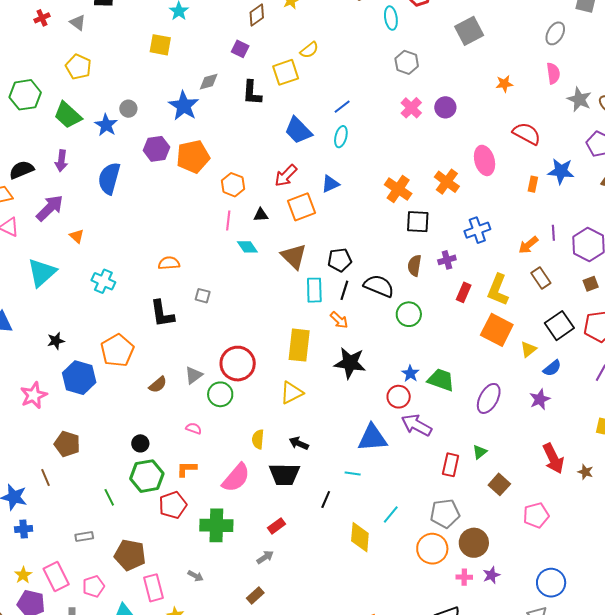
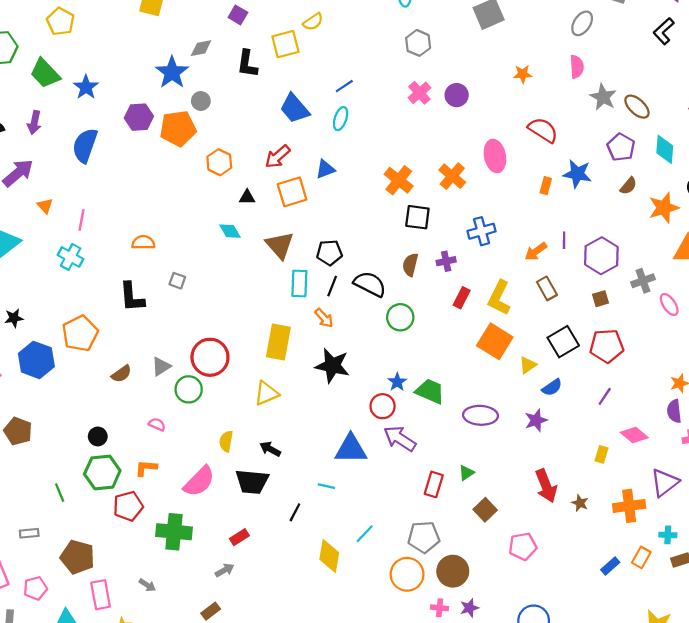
gray circle: (128, 109) -> (201, 101), moved
pink line: (228, 220) -> (82, 220), moved
purple ellipse: (489, 398) -> (480, 415), turned 60

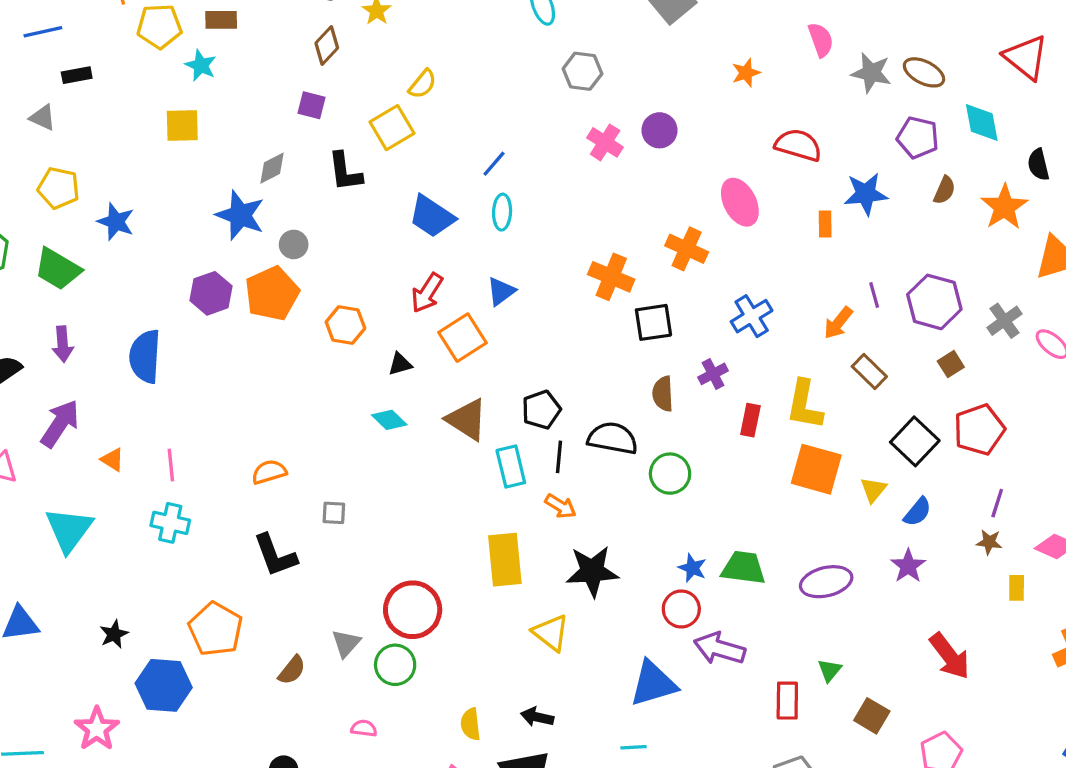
blue star: (86, 87) -> (116, 222), moved
yellow triangle: (266, 393) -> (551, 633), moved, turned -44
brown star: (580, 503) -> (989, 542), moved

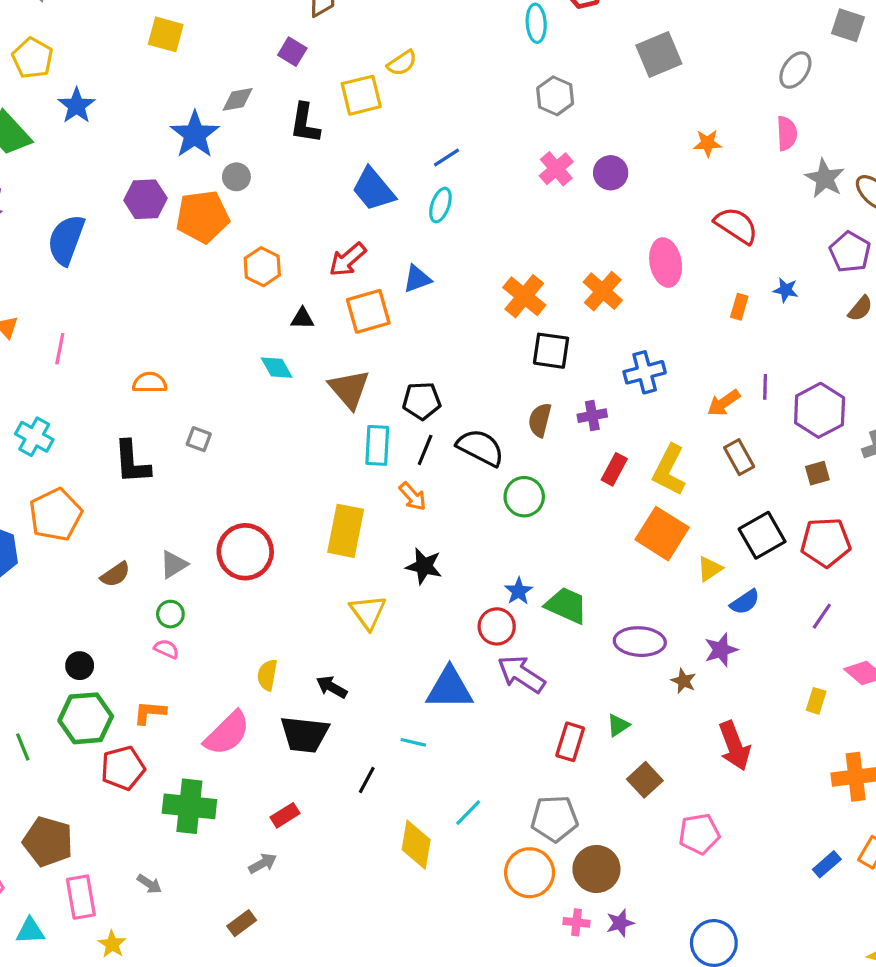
blue star: (866, 194) -> (786, 290), size x0.6
cyan cross: (170, 523) -> (34, 437), moved
brown star: (989, 542) -> (684, 681), moved
black star: (592, 571) -> (424, 566), size x0.7
green circle: (395, 665) -> (170, 614), moved, size x0.7

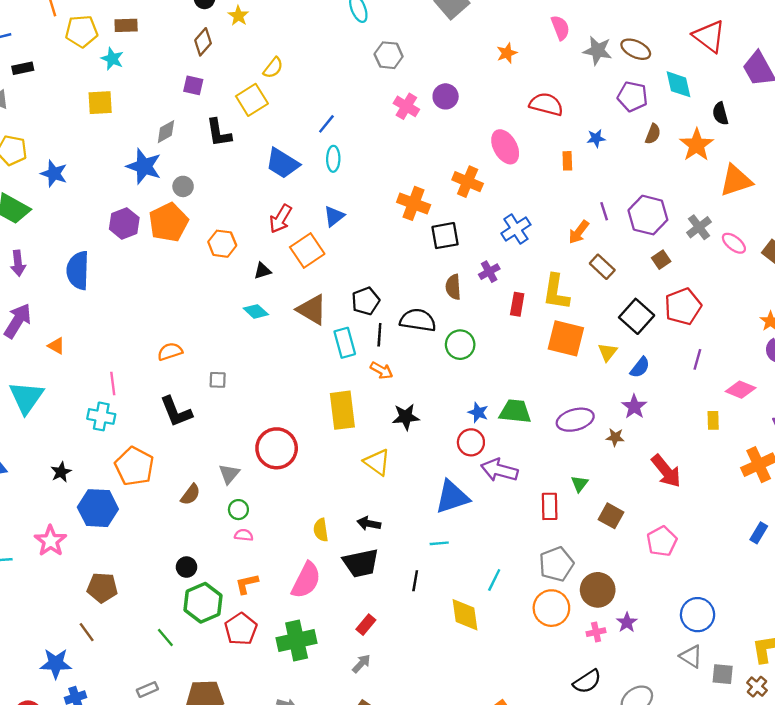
pink line: (60, 349) -> (113, 383), moved

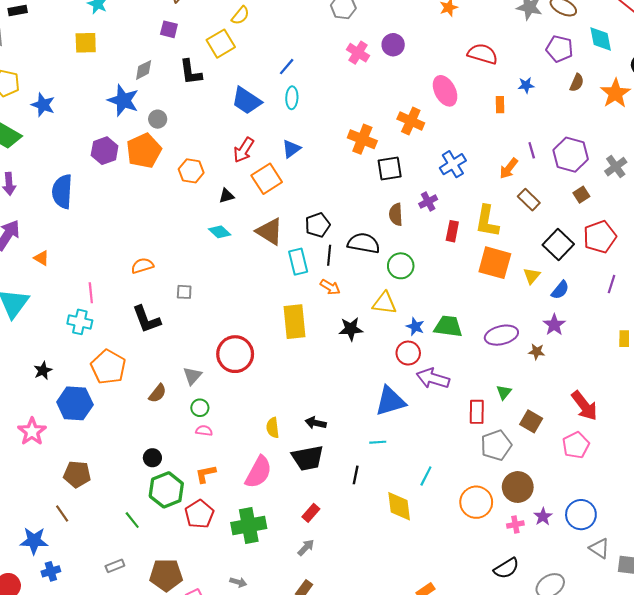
yellow triangle: (377, 462) -> (384, 303), moved, turned -30
red arrow: (666, 471) -> (584, 406), moved
gray pentagon: (556, 564) -> (496, 445), moved
blue circle: (698, 615) -> (581, 515), moved

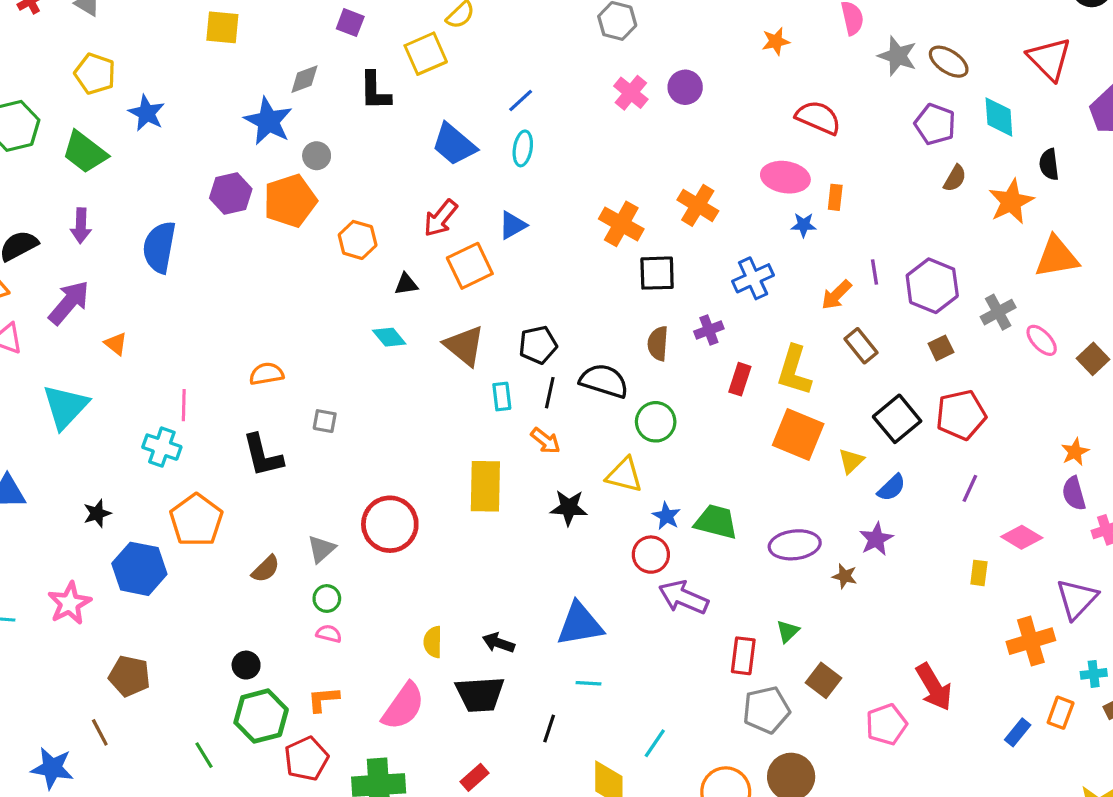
blue star: (526, 85) -> (804, 225), moved
pink ellipse: (445, 91) -> (785, 177), moved, turned -60
cyan rectangle: (298, 262) -> (502, 396), size x0.7
blue triangle: (390, 401) -> (580, 624), moved
red arrow: (584, 406) -> (934, 687), moved

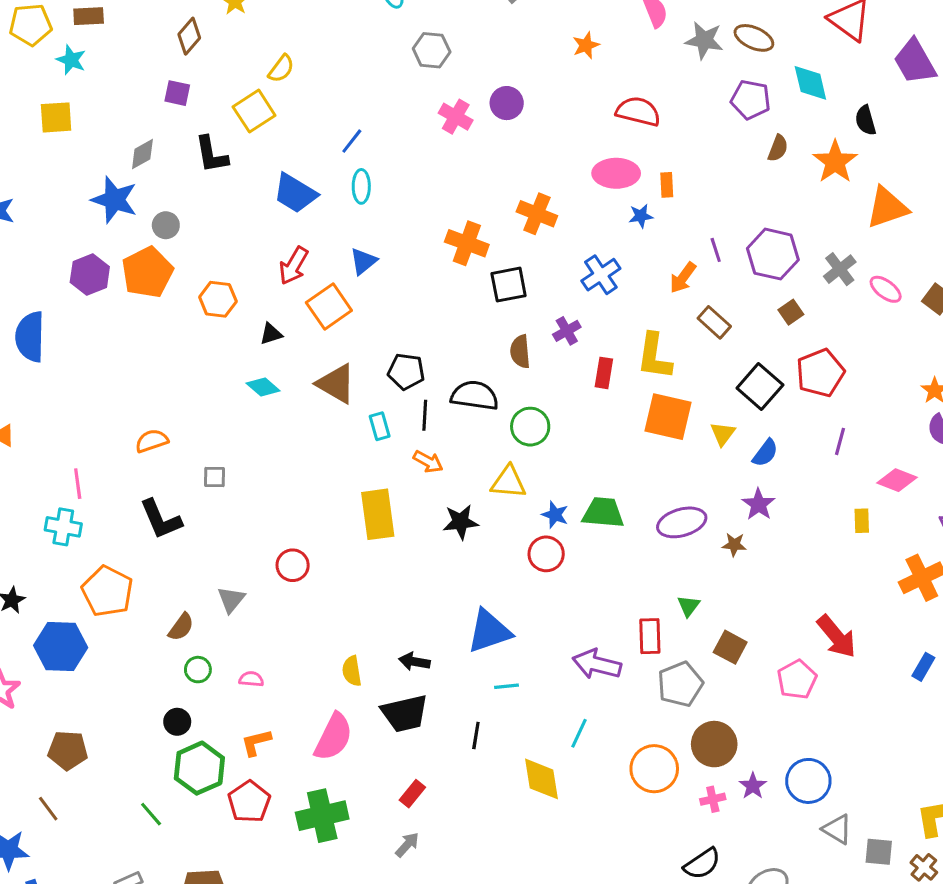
black pentagon: (538, 345) -> (406, 371), turned 30
red circle: (390, 524) -> (293, 565), size x0.6
purple arrow: (683, 597) -> (597, 664), moved
green circle: (327, 599) -> (198, 670), moved

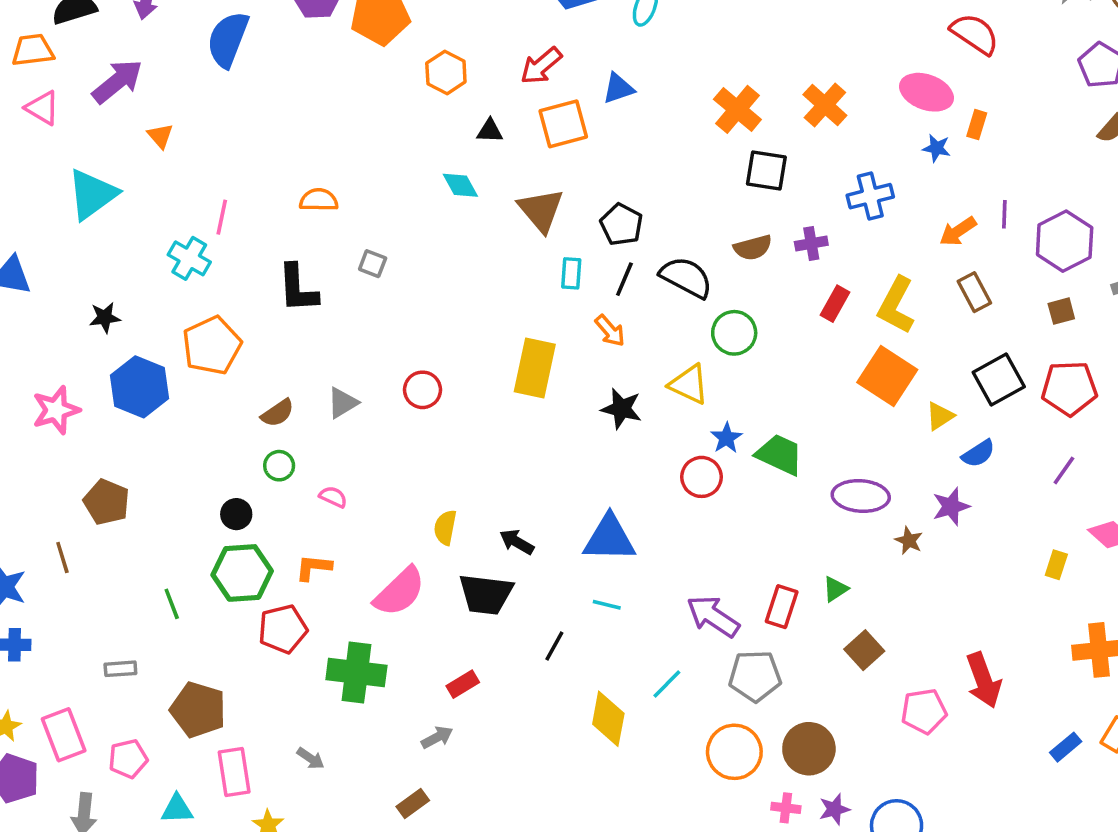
brown semicircle: (520, 352) -> (753, 248), turned -120
gray pentagon: (680, 684) -> (755, 676), moved

